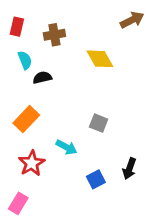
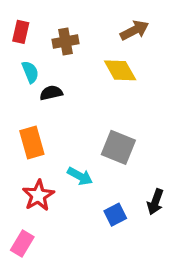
brown arrow: (132, 20) -> (134, 30), moved
orange rectangle: (26, 119) -> (32, 143), turned -60
gray square: (99, 123) -> (118, 147), size x1.5

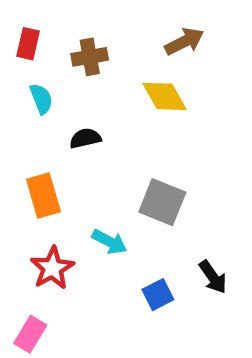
black semicircle: (51, 93) -> (85, 138), moved
black arrow: (155, 202) -> (213, 277), turned -55

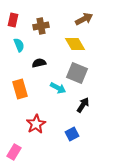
gray square: (162, 202) -> (77, 73), moved
cyan arrow: (109, 242) -> (58, 88), moved
red star: (52, 268) -> (36, 124), moved
black arrow: (213, 277) -> (83, 105), moved, turned -112

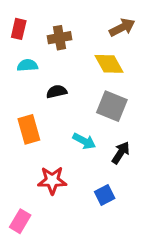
cyan semicircle: (19, 45) -> (27, 65), turned -72
cyan arrow: (58, 88) -> (84, 141), moved
red star: (36, 124) -> (52, 180), turned 30

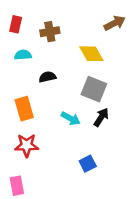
brown arrow: (122, 27) -> (115, 23), moved
black arrow: (121, 153) -> (101, 117), moved
red star: (52, 180) -> (27, 145), moved
pink rectangle: (20, 221) -> (17, 186), turned -42

